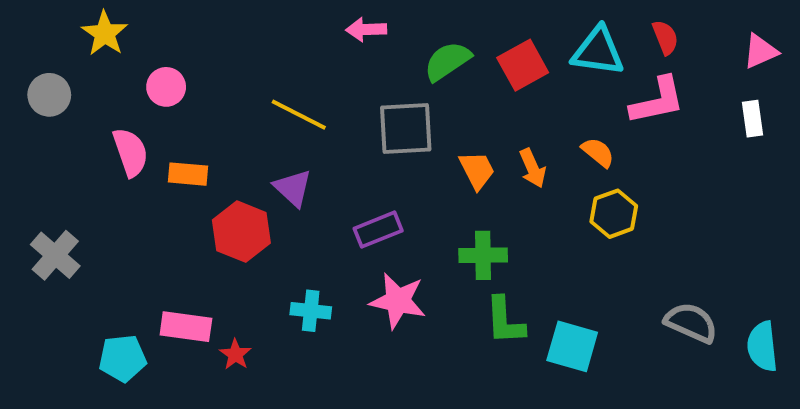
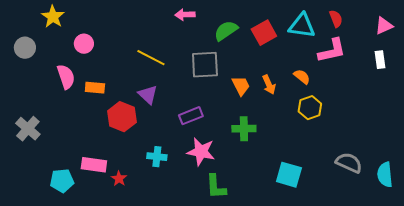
green L-shape: (505, 321) -> (216, 187), moved

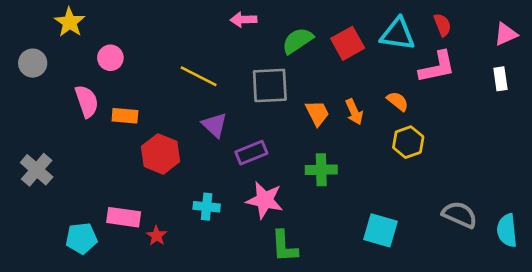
purple triangle: (148, 95) -> (215, 125), moved

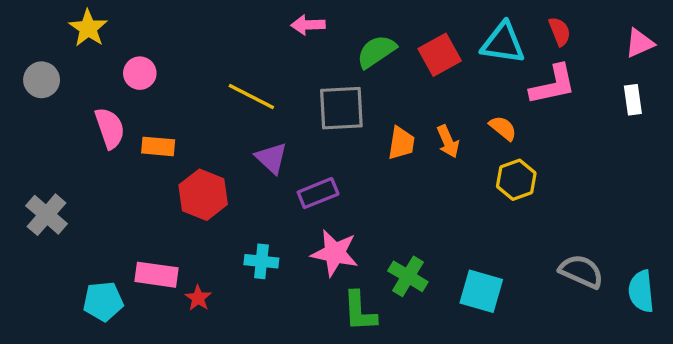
orange trapezoid: (317, 113) -> (401, 143), turned 36
green cross: (321, 170) -> (408, 276), moved, turned 32

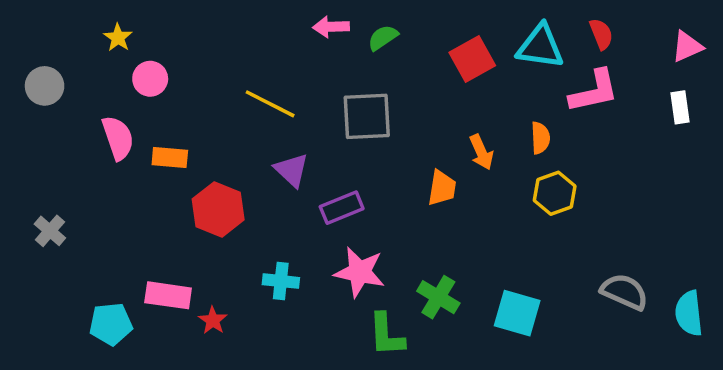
yellow star: (88, 28) -> (118, 38), moved, size x0.7
green semicircle: (376, 51) -> (383, 38), moved, size x0.7
orange semicircle: (503, 128) -> (540, 138), turned 48
orange trapezoid: (401, 143) -> (442, 188), moved
gray cross: (47, 215) -> (50, 231), size x0.7

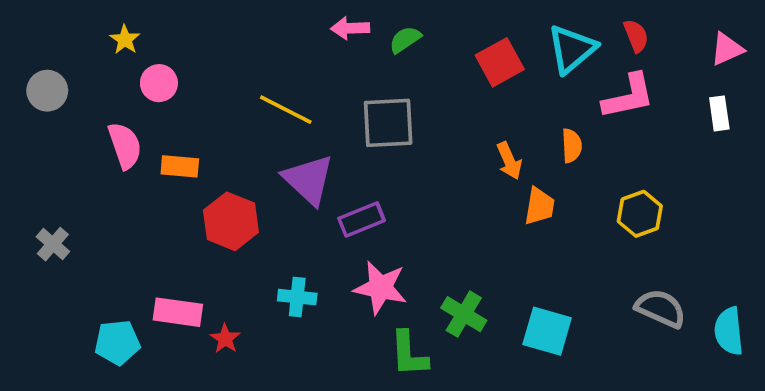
cyan triangle: (540, 47) -> (572, 49), turned -48
purple triangle: (292, 170) -> (309, 180), size x1.4
orange trapezoid: (442, 188) -> (539, 206), moved
yellow hexagon: (555, 193) -> (640, 214), moved

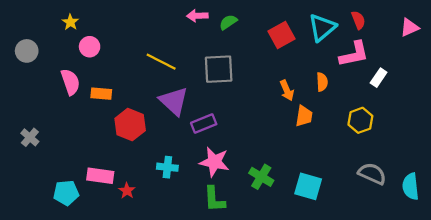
white rectangle: (719, 113) -> (379, 78), moved, turned 42
green L-shape: (409, 354) -> (214, 199), moved

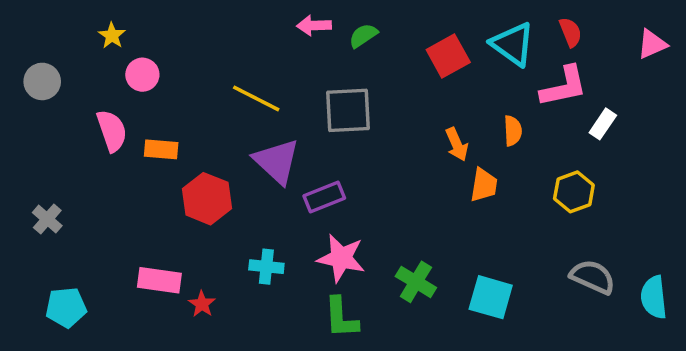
cyan triangle: (322, 28) -> (513, 44), turned -44
cyan pentagon: (66, 193) -> (66, 307), moved

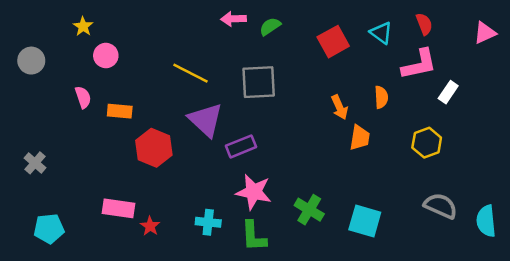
cyan triangle: (513, 44) -> (381, 33), size x0.7
pink semicircle: (112, 131) -> (83, 97), size x0.7
cyan cross: (266, 267) -> (208, 222), moved

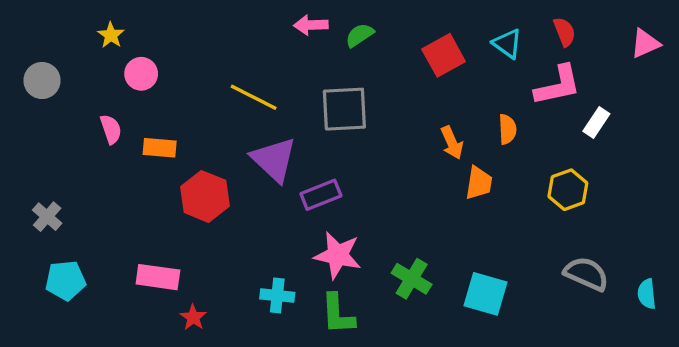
cyan semicircle: (486, 221) -> (647, 294), size x0.7
red star: (150, 226) -> (193, 317), moved
cyan pentagon: (49, 229) -> (66, 280), moved

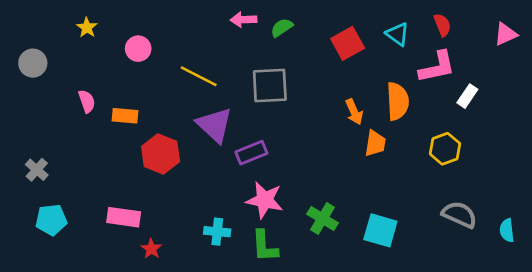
pink circle: (141, 74) -> (138, 49), moved
orange semicircle: (507, 129) -> (398, 101), size x1.6

